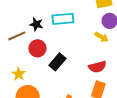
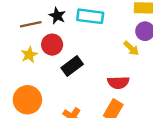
yellow star: (19, 74) -> (29, 55), moved

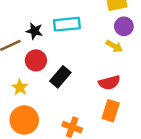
yellow star: (29, 55) -> (20, 87), moved

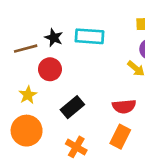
black rectangle: (60, 77) -> (72, 107), moved

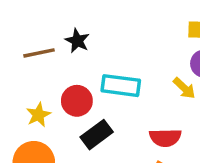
cyan rectangle: (90, 36) -> (121, 86), moved
red circle: (50, 69) -> (77, 101), moved

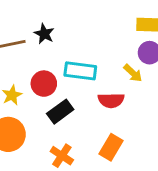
red semicircle: (165, 138) -> (111, 100), moved

